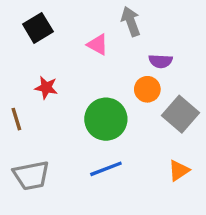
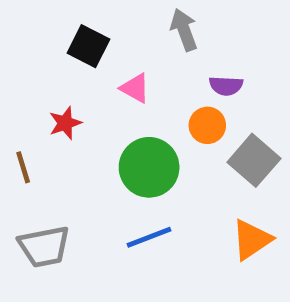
black square: (38, 28) -> (88, 46), moved, turned -32
pink triangle: (98, 45) -> (135, 88), moved
red star: (46, 88) -> (65, 123), turned -30
orange triangle: (179, 170) -> (252, 240), size x1.4

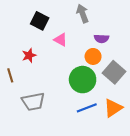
green circle: (149, 167) -> (83, 80), moved
blue line: (149, 237) -> (87, 108), moved
gray trapezoid: (44, 247) -> (33, 102), moved

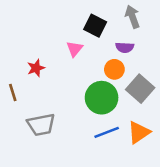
gray arrow: (83, 13) -> (132, 17), moved
black square: (40, 21) -> (95, 26), moved
pink triangle: (61, 40) -> (75, 49), turned 40

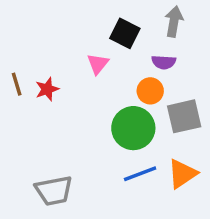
gray arrow: (132, 17) -> (174, 22), turned 30
gray square: (140, 89) -> (184, 116), turned 36
brown line: (13, 93) -> (17, 84), moved
gray trapezoid: (41, 125) -> (54, 191), moved

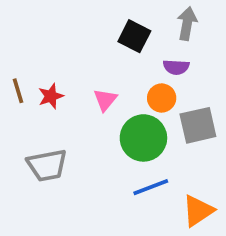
pink triangle: (98, 64) -> (105, 100), moved
orange triangle: (182, 174) -> (198, 211), moved
gray trapezoid: (54, 191) -> (47, 165), moved

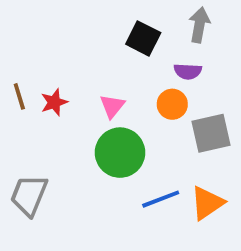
green circle: (143, 138) -> (120, 153), moved
gray trapezoid: (47, 165) -> (29, 195), moved, turned 123
orange triangle: (198, 211) -> (207, 203), moved

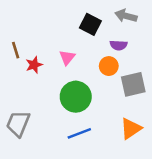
gray arrow: (199, 25) -> (126, 16), turned -85
brown line: (19, 96) -> (16, 50), moved
pink triangle: (112, 106) -> (67, 57), moved
blue line: (161, 199) -> (79, 133), moved

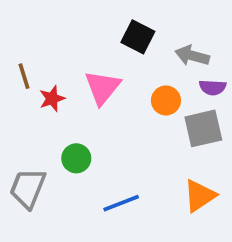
gray arrow: (126, 16) -> (192, 56), moved
purple semicircle: (119, 45) -> (213, 87), moved
pink triangle: (67, 57) -> (102, 87), size x1.5
green circle: (76, 97) -> (76, 158), moved, size x0.6

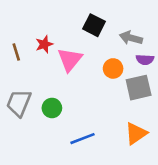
red star: (52, 99) -> (44, 44), moved
gray trapezoid: (28, 188) -> (19, 103), moved

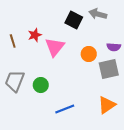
gray arrow: (131, 38) -> (98, 14), moved

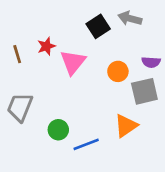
black square: (74, 20) -> (98, 26), turned 30
green circle: (41, 85) -> (58, 130), moved
orange triangle: (107, 105) -> (126, 126), moved

